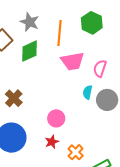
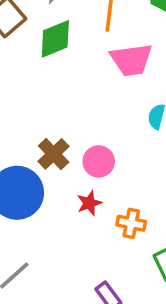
brown cross: (14, 98) -> (54, 154), moved
orange cross: (76, 152) -> (131, 223), turned -35

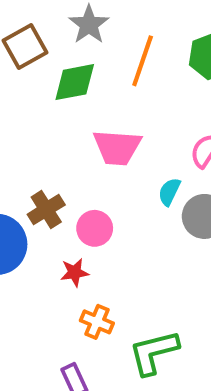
pink trapezoid: (131, 60) -> (117, 147), moved
orange cross: (131, 223) -> (97, 322), moved

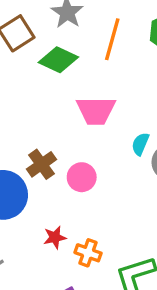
green diamond: (75, 82) -> (58, 60), turned 39
red star: (75, 272) -> (55, 237), moved

